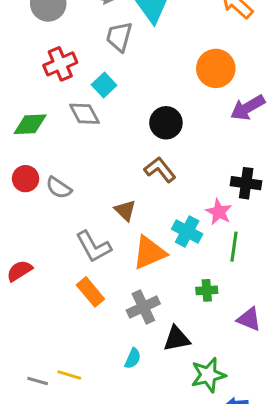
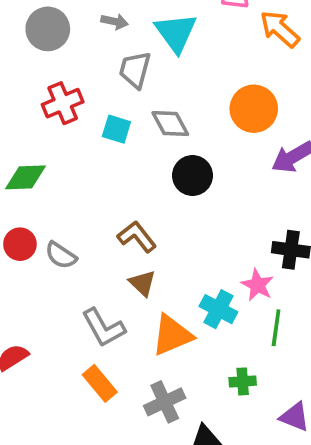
cyan square: (104, 85) -> (116, 129), turned -30
gray diamond: (84, 114) -> (170, 124), moved
brown L-shape: (160, 170) -> (137, 237), moved

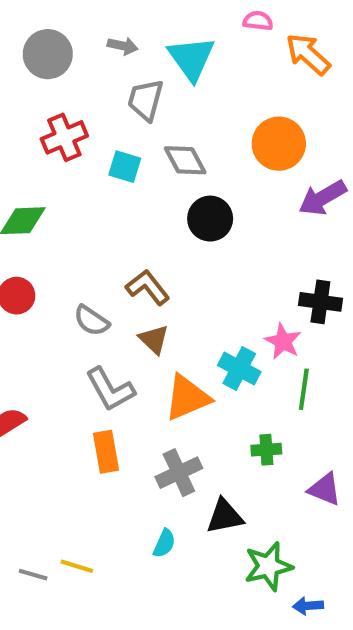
gray semicircle: (61, 255) -> (91, 321), moved
orange rectangle: (100, 383) -> (106, 452), turned 30

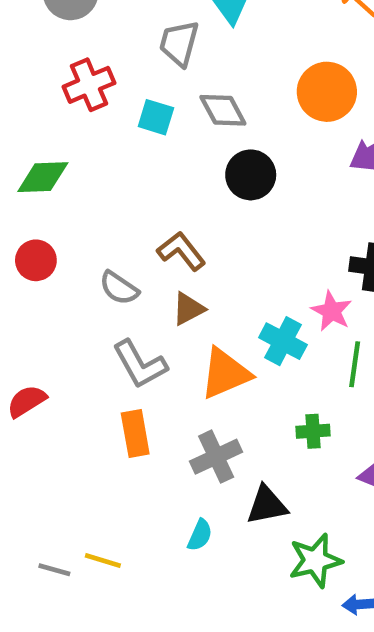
brown triangle: (154, 339) -> (188, 309), turned 48

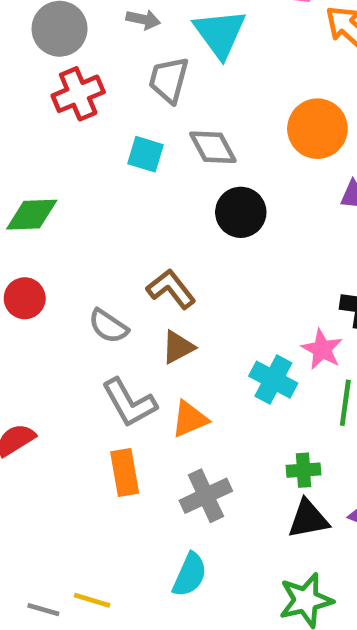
red cross: (89, 85) -> (78, 94), moved
orange triangle: (225, 373) -> (190, 419), moved, size x0.7
black triangle: (267, 505) -> (308, 519), moved
cyan semicircle: (200, 535) -> (190, 575), size x1.4

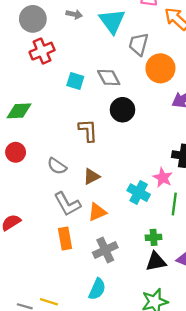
gray trapezoid: (169, 80) -> (139, 44), moved
brown L-shape: (171, 289) -> (88, 130), moved, turned 35

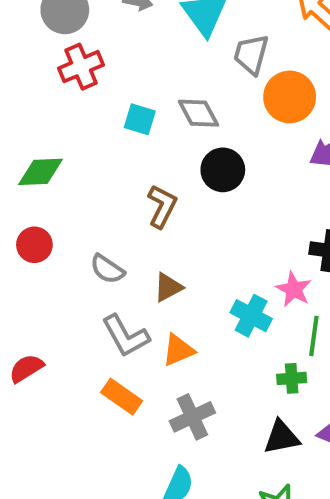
brown L-shape: (88, 130) -> (162, 206), turned 30
green cross: (154, 237) -> (292, 378), moved
orange rectangle: (65, 239) -> (122, 397), turned -45

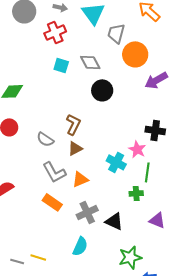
red cross: (81, 67) -> (55, 32), moved
brown L-shape: (162, 206) -> (73, 124), moved
black triangle: (282, 437) -> (114, 221), moved, turned 36

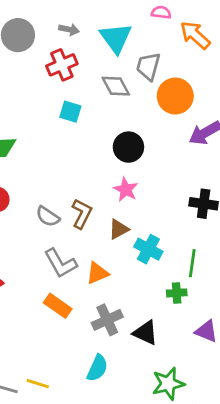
gray diamond: (90, 62) -> (116, 86), moved
brown L-shape: (73, 124) -> (82, 214), moved
brown triangle: (75, 148) -> (119, 229), moved
pink star: (137, 149) -> (126, 190), moved

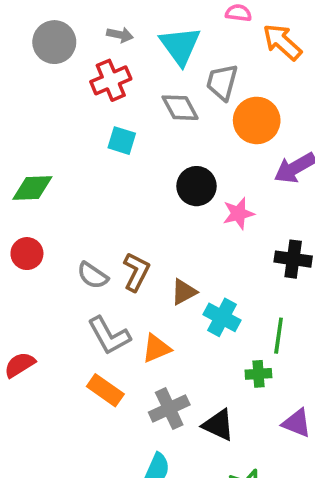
pink star: (126, 190) -> (238, 213), moved, turned 30

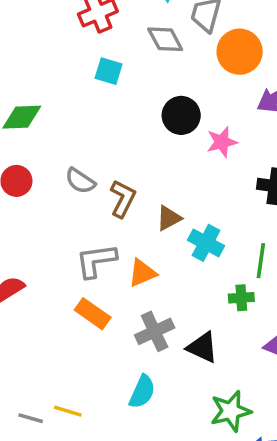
gray semicircle: (93, 275) -> (80, 181), moved
gray L-shape: (109, 336) -> (96, 261), turned 111

